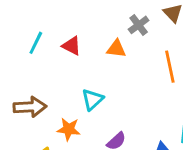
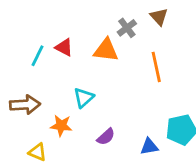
cyan line: (36, 43) -> (38, 56), moved
orange triangle: (116, 49) -> (106, 50), size x1.4

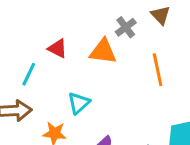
cyan line: (38, 56) -> (29, 74), moved

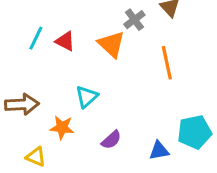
orange triangle: (103, 51) -> (111, 44), turned 36
cyan line: (29, 74) -> (36, 38), moved

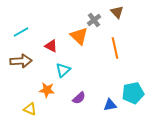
cyan line: (36, 38) -> (21, 32), moved, turned 35
red triangle: (65, 41) -> (51, 46), moved
brown arrow: (22, 104) -> (21, 61), moved

